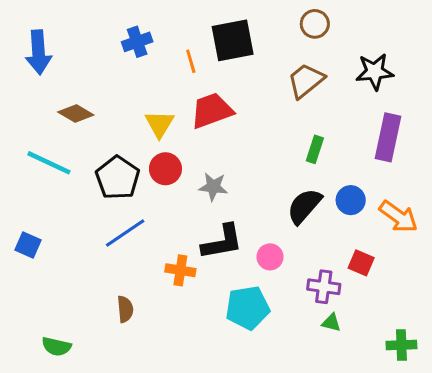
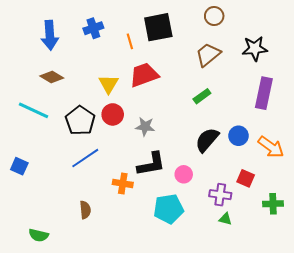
blue arrow: (39, 52) -> (50, 35), moved
green rectangle: (315, 149) -> (202, 96), moved, turned 36
green cross: (401, 345) -> (273, 204), moved

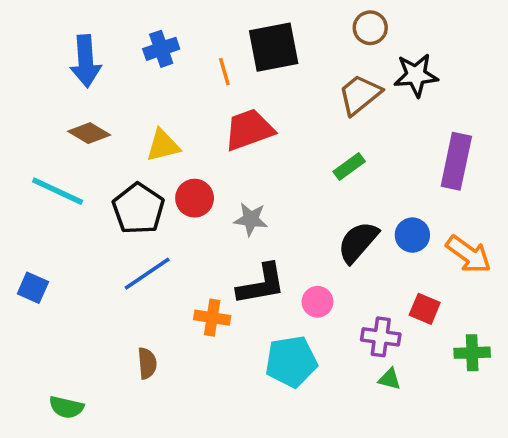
black star: (255, 48) -> (416, 75), moved
yellow triangle: (109, 84) -> (163, 145), moved, turned 45

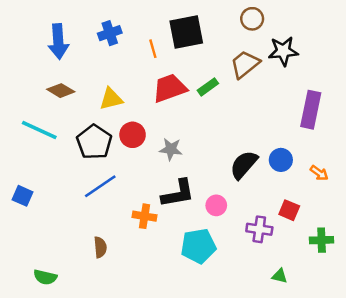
green rectangle: (349, 167) -> (208, 87), moved
orange arrow: (469, 254) -> (319, 173), size x0.6
green triangle: (390, 379) -> (280, 276), moved

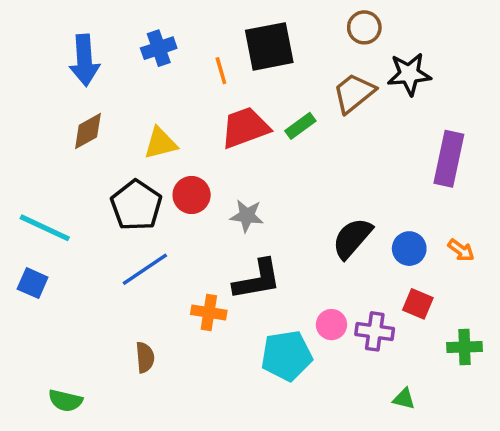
brown diamond: (61, 91) -> (88, 131), turned -60
cyan line: (39, 130) -> (45, 228), moved
blue circle: (281, 160) -> (409, 249), moved
pink circle: (216, 205) -> (331, 325), moved

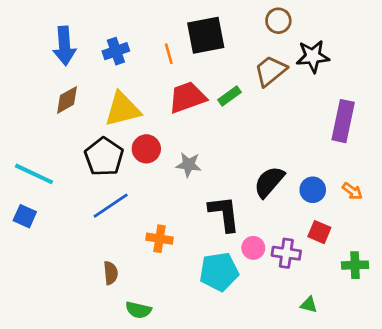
blue cross: (159, 48) -> (116, 51), moved
yellow triangle: (160, 143) -> (123, 109), size x1.4
black L-shape: (257, 280) -> (224, 214), moved, turned -87
green semicircle: (65, 401) -> (138, 310), moved

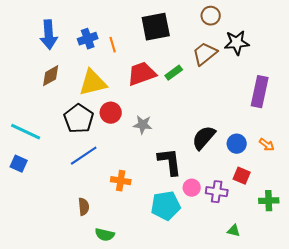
orange line: (169, 54) -> (113, 45), moved

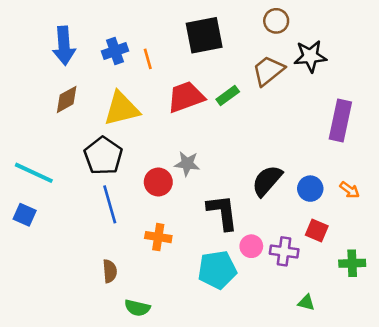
red circle: (111, 113) -> (158, 182), moved
blue line: (84, 156) -> (110, 204), turned -72

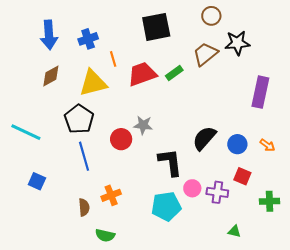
orange line: (148, 59) -> (113, 59), moved
blue square: (25, 215) -> (37, 181), moved
orange cross: (158, 237) -> (111, 195), moved, turned -30

